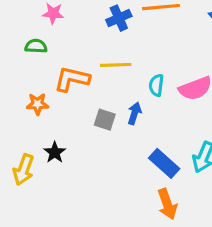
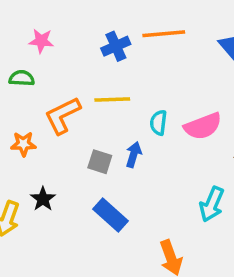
orange L-shape: (72, 79) -> (63, 115), turned -39
blue rectangle: (164, 163) -> (110, 215), moved

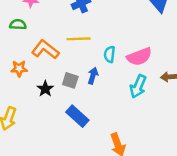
orange L-shape: (63, 115) -> (45, 50), turned 64
black star: (43, 199) -> (45, 89), moved
cyan arrow: (212, 204) -> (138, 86), moved

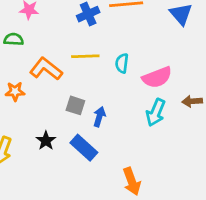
cyan semicircle: (110, 54) -> (122, 63), moved
blue arrow: (93, 76) -> (99, 117), moved
black star: (45, 89) -> (46, 141), moved

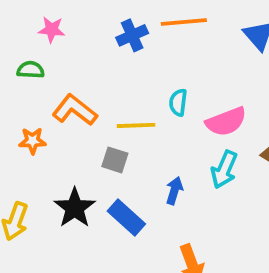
yellow line: (85, 56) -> (136, 125), moved
blue arrow: (99, 117) -> (174, 191), moved
black star: (46, 141) -> (75, 208), size x1.5

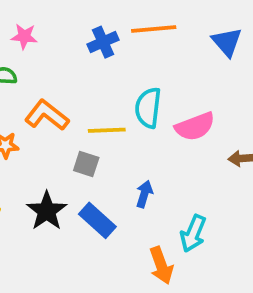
cyan semicircle: (178, 102) -> (148, 108), size x1.5
cyan arrow: (224, 170) -> (193, 233), moved

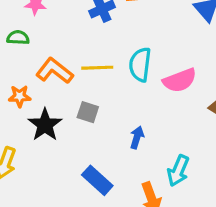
yellow line: (107, 130) -> (97, 68), moved
black star: (47, 211) -> (45, 125), moved
blue rectangle: (97, 220) -> (97, 180), moved

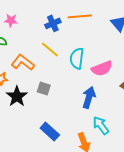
yellow line: (97, 68) -> (50, 49), moved, turned 42
blue arrow: (137, 137) -> (89, 97), moved, size x1.5
cyan arrow: (178, 171) -> (101, 125), turned 120

